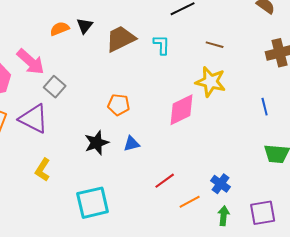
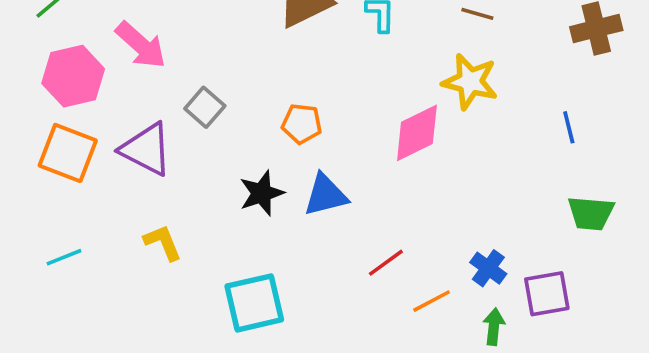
gray square: (55, 87) -> (205, 107), moved
blue triangle: (132, 144) -> (326, 195), size x1.5
yellow L-shape: (43, 170) -> (163, 243), turned 125
purple square: (263, 213) -> (547, 294), moved

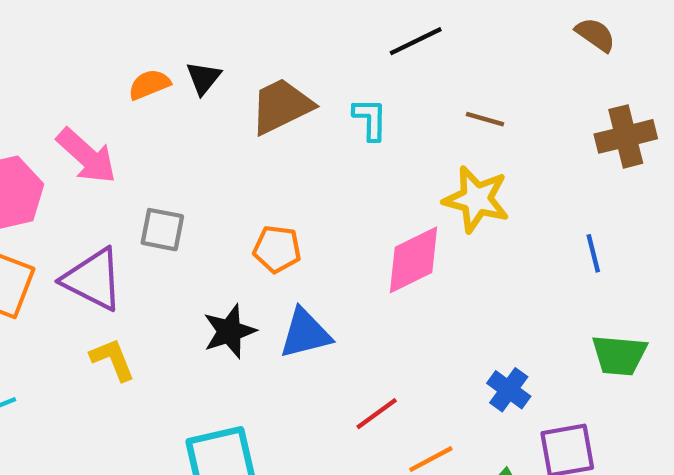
gray square: (205, 107) -> (162, 230), turned -30
yellow L-shape: (163, 243) -> (113, 359), moved
blue cross: (488, 268) -> (509, 390), moved

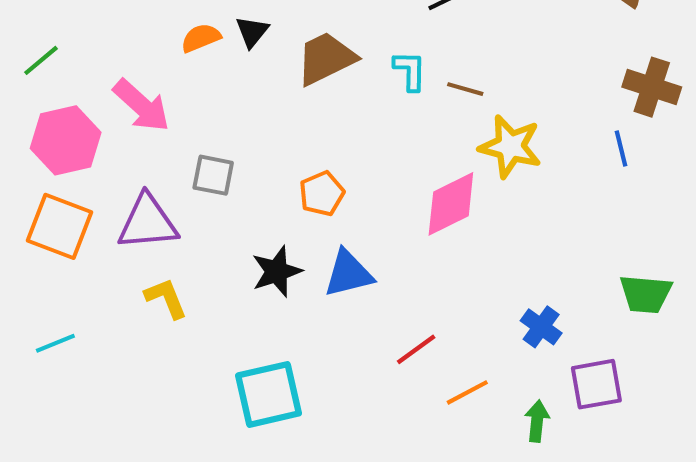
brown line: (485, 119) -> (465, 89), moved
brown cross: (626, 136) -> (652, 87), turned 32
orange pentagon: (277, 249) -> (322, 194), turned -30
blue line: (593, 253) -> (621, 149), moved
purple triangle: (93, 279) -> (148, 222), turned -32

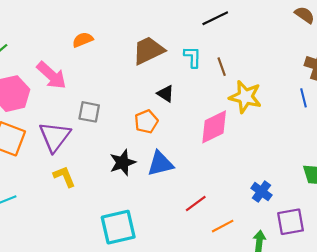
black triangle: (252, 32) -> (166, 94), moved, turned -36
brown line: (465, 89) -> (222, 67), turned 54
purple triangle: (148, 222) -> (55, 137), turned -48

